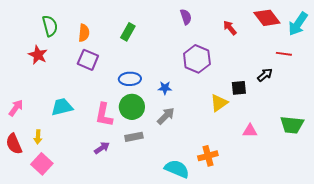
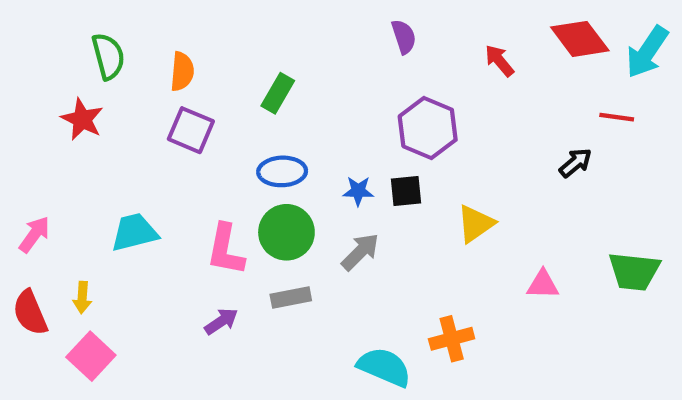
green rectangle: (128, 32) -> (278, 93), moved
black square: (239, 88) -> (406, 191), moved

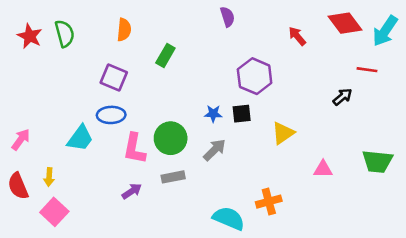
purple semicircle: (404, 37) -> (227, 17), moved
orange semicircle: (182, 72) -> (124, 30), moved
red star: (82, 119) -> (30, 36), moved
blue ellipse: (282, 171) -> (111, 115), moved
cyan trapezoid: (134, 232) -> (80, 138), turned 140

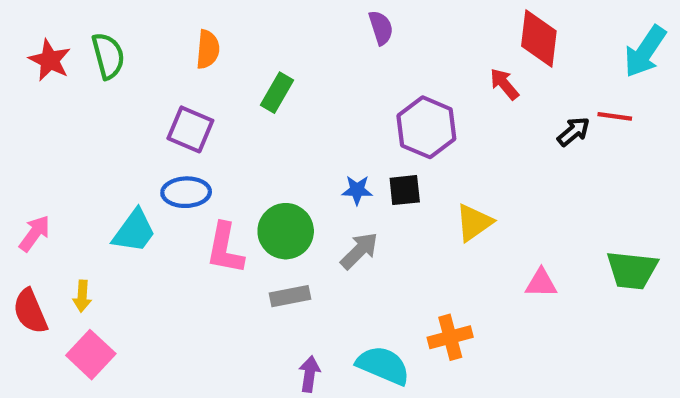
red diamond: (345, 23) -> (539, 39), moved, turned 44
red arrow: (297, 36) -> (504, 84), moved
black arrow: (342, 97) -> (574, 132), moved
purple arrow: (132, 191) -> (309, 374), moved, turned -48

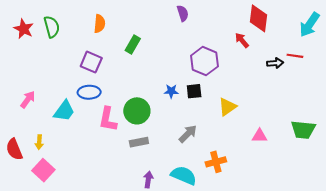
black arrow: (574, 132) -> (275, 63), turned 35
pink arrow: (35, 233) -> (28, 100), moved
gray arrow: (359, 251) -> (188, 134), moved

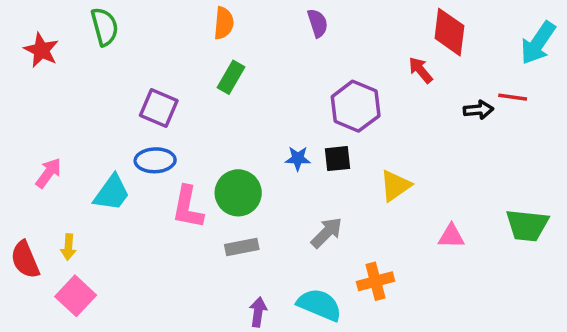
orange semicircle: (99, 24) -> (224, 23), moved
green semicircle: (52, 27) -> (105, 27), moved

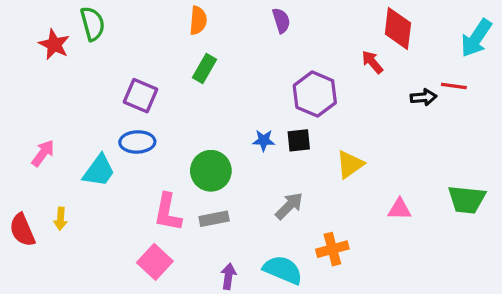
red star: (41, 50) -> (54, 44), moved
pink L-shape: (188, 207) -> (168, 212), moved
pink square: (76, 296) -> (155, 262), moved

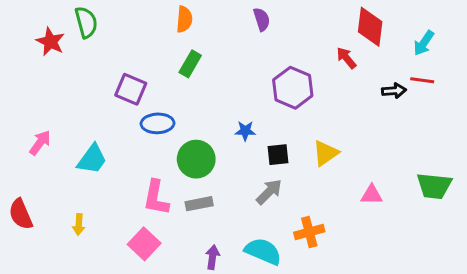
cyan arrow: (476, 38) -> (424, 43), moved, size x0.7
black square: (299, 140) -> (278, 155), moved
blue ellipse: (137, 142) -> (158, 123), moved
yellow arrow: (61, 219) -> (79, 225), moved

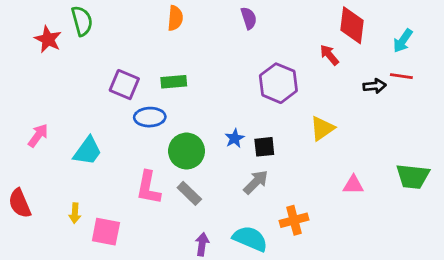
green rectangle: (190, 64) -> (174, 82), moved, turned 55
blue star: (245, 131) -> (235, 138), moved, turned -30
yellow triangle: (326, 153) -> (322, 128), moved
gray rectangle: (199, 204) -> (189, 193), turned 55
pink square: (144, 244) -> (106, 232), moved, turned -32

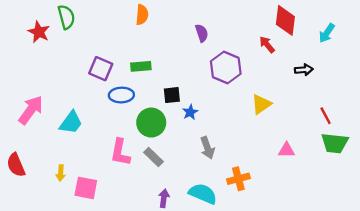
purple semicircle: (249, 18) -> (202, 33), moved
red line: (401, 76) -> (326, 116), moved, turned 54
pink arrow: (38, 135) -> (31, 110), size x1.5
black square: (264, 147) -> (172, 95), moved
gray arrow: (256, 182) -> (207, 148), turned 115

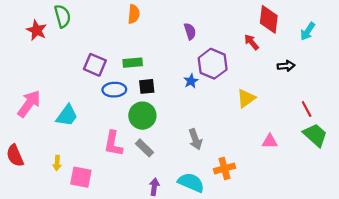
black square: (172, 95) -> (147, 86), moved
blue star: (190, 112) -> (191, 81), moved
green trapezoid: (335, 143) -> (315, 135), turned -144

